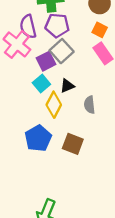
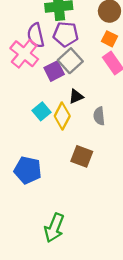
cyan square: (41, 83) -> (41, 111), moved
blue pentagon: (38, 138) -> (28, 170), moved, turned -30

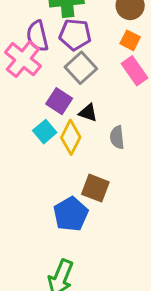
purple square: (54, 71) -> (59, 101), moved, turned -30
black triangle: (76, 96) -> (88, 113), turned 42
blue pentagon: (28, 170) -> (71, 214), moved, turned 30

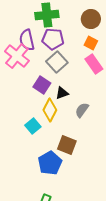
black triangle: (88, 113) -> (62, 93), turned -40
cyan square: (45, 132) -> (33, 126), moved
gray semicircle: (117, 137) -> (82, 110), turned 42

